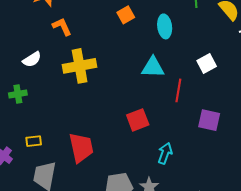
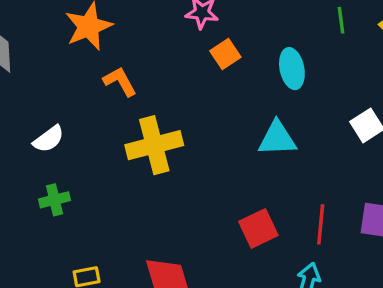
white semicircle: (32, 59) -> (49, 139), moved
red line: (178, 90) -> (321, 224), moved

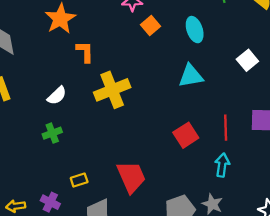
orange L-shape: (120, 82) -> (85, 52), turned 35
white semicircle: (49, 139) -> (57, 96), moved

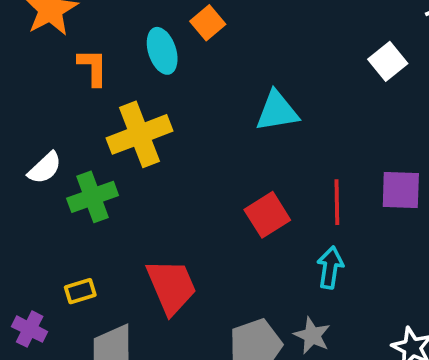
cyan ellipse: (195, 30) -> (162, 51), moved
white square: (247, 60) -> (388, 61), moved
white semicircle: (57, 96) -> (45, 168), moved
green cross: (52, 133) -> (93, 197), moved, size x1.4

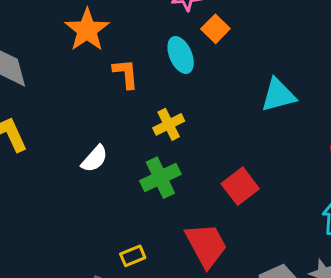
yellow cross: (140, 134) -> (169, 124), size x0.6
green cross: (93, 197) -> (160, 178), moved
red square: (267, 215) -> (240, 186), moved

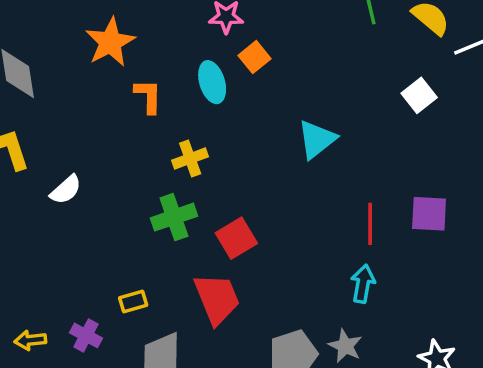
cyan triangle: (278, 95) -> (317, 139), turned -30
white semicircle: (94, 159) -> (66, 190), moved
red square: (240, 186) -> (236, 238), moved

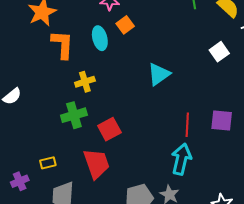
orange L-shape: (148, 96) -> (62, 44), size x1.4
cyan arrow: (363, 284) -> (181, 159), size x1.4
purple cross: (86, 335) -> (20, 181), turned 36

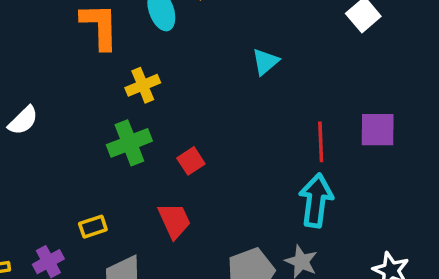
cyan triangle: (159, 74) -> (265, 62), size x0.7
red square: (109, 129) -> (191, 161), size x0.7
red trapezoid: (96, 164) -> (174, 221), size x0.7

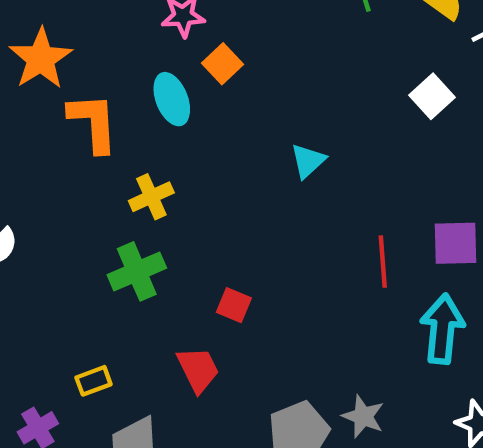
red square: (191, 161) -> (234, 305), moved, turned -32
cyan arrow: (316, 200) -> (442, 329), moved

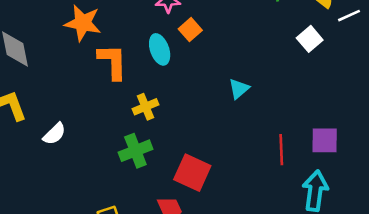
orange star: (41, 59) -> (83, 23), turned -30
white square: (432, 96) -> (310, 39), moved
red square: (234, 305) -> (192, 173), size x1.8

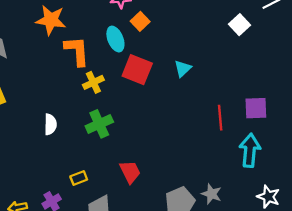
yellow cross: (146, 107) -> (93, 82), moved
white semicircle: (54, 134) -> (50, 124), moved, turned -42
red square: (192, 173) -> (137, 70), moved

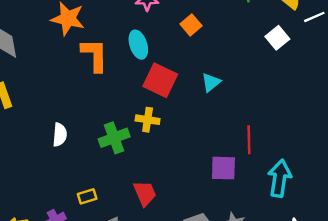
orange square: (140, 21) -> (191, 25), moved
yellow cross: (93, 82) -> (148, 120), moved, turned 30
purple square: (256, 108) -> (223, 168), moved

